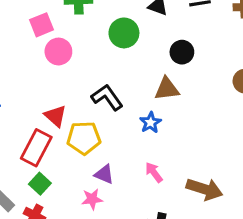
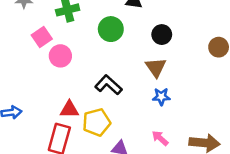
brown triangle: (167, 89) -> (156, 67), turned -45
red triangle: (55, 116) -> (69, 109), turned -30
blue star: (150, 123) -> (161, 97), moved, turned -30

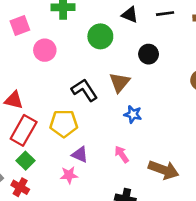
pink square: (42, 37) -> (20, 26), moved
brown triangle: (156, 67) -> (119, 82), moved
red triangle: (69, 109) -> (14, 100), moved

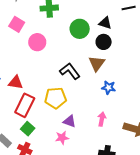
black triangle: (130, 15) -> (105, 23), moved
pink square: (20, 26) -> (17, 24), turned -35
black circle: (149, 54) -> (104, 42), moved
pink arrow: (122, 154) -> (102, 119), turned 48

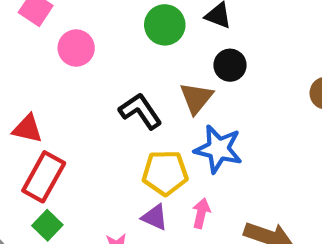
black circle: (104, 42) -> (230, 65), moved
blue star: (109, 88) -> (218, 149), size x1.6
yellow pentagon: (55, 98) -> (165, 173), moved
purple triangle: (69, 121) -> (155, 217), moved

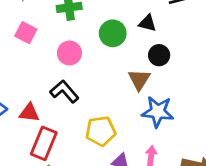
pink circle: (76, 48) -> (69, 53), moved
black L-shape: (140, 111) -> (64, 91), moved
yellow pentagon: (165, 173) -> (101, 131), moved

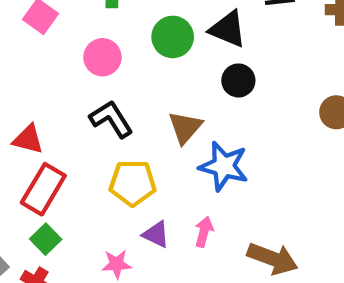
black triangle: (147, 23) -> (228, 29), size x1.4
brown triangle: (139, 80) -> (185, 127), moved
black L-shape: (64, 91) -> (111, 119), moved

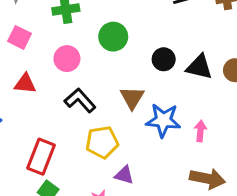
black triangle: (228, 29) -> (199, 67), moved
red triangle: (28, 139) -> (25, 84), moved
pink arrow: (204, 232) -> (200, 131), moved

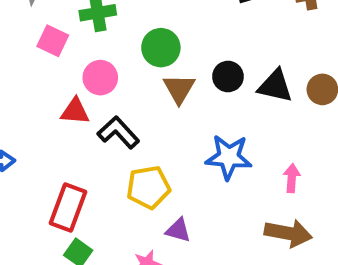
pink square: (19, 37) -> (53, 41), moved
red triangle: (25, 84) -> (75, 111), moved
brown triangle: (132, 98) -> (179, 89), moved
pink arrow: (200, 131) -> (292, 178), moved

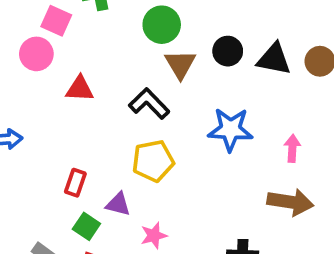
pink circle: (100, 78) -> (36, 54), moved
black L-shape: (118, 132) -> (149, 104), moved
red rectangle: (68, 208) -> (75, 183), size x0.6
purple triangle: (178, 230) -> (118, 204), moved

